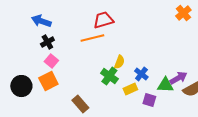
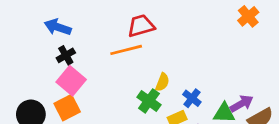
pink square: (51, 61) -> (71, 81), size x1.5

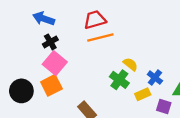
red trapezoid: (141, 26) -> (95, 20), moved
yellow semicircle: (162, 82) -> (130, 64), turned -72

